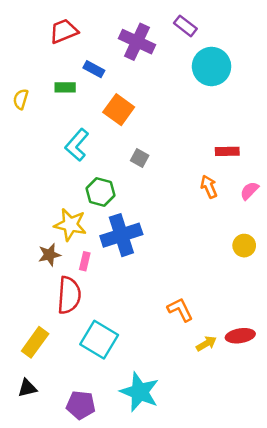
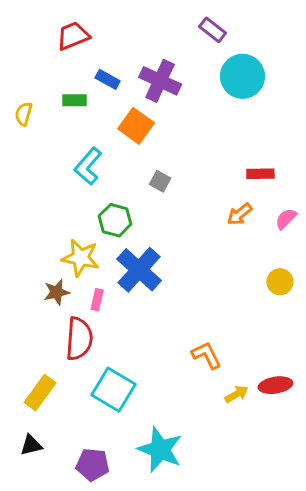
purple cross: (137, 42) -> (160, 81), moved
orange arrow: (209, 187) -> (239, 214), turned -105
blue cross: (121, 235) -> (139, 270), turned -30

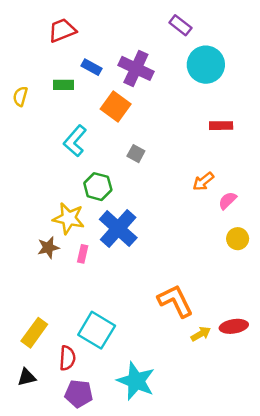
red rectangle: (260, 174) -> (221, 126), moved
pink semicircle: (286, 219) -> (227, 201), moved
red semicircle: (79, 339) -> (67, 358), moved, size x0.7
orange L-shape: (207, 355) -> (175, 301), size x1.4

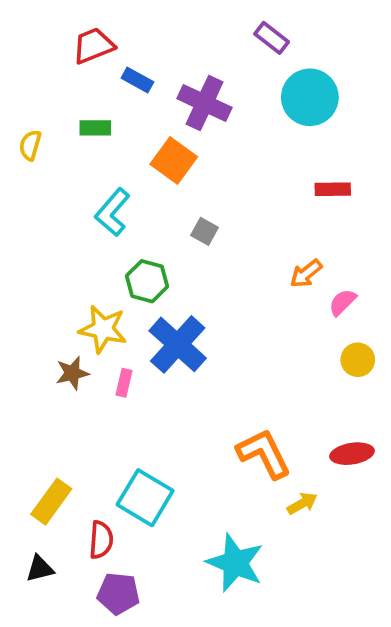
blue rectangle: (91, 67) -> (137, 80), moved
red ellipse: (234, 326) -> (352, 454), moved
cyan star: (136, 381) -> (235, 563), moved

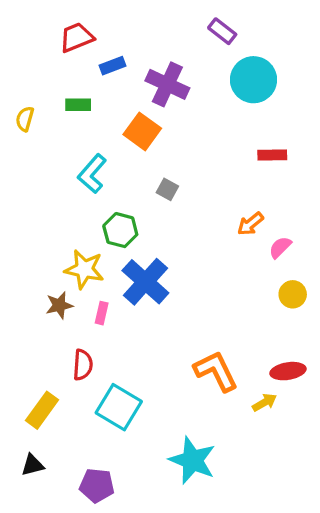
blue rectangle: (137, 80) -> (113, 66), turned -50
yellow arrow: (302, 503) -> (264, 402), moved
red semicircle: (101, 540) -> (83, 365), moved

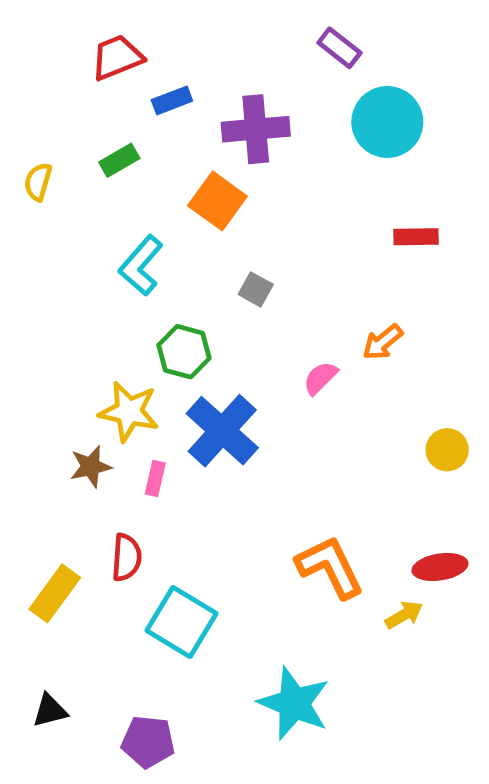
purple cross: (167, 84) -> (256, 129), turned -30
green rectangle: (78, 105) -> (119, 160), turned -30
pink semicircle: (280, 247) -> (320, 378), moved
yellow rectangle: (42, 410) -> (55, 593), moved

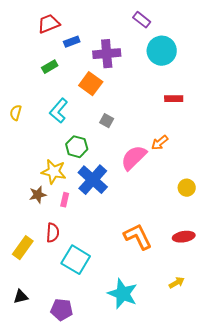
yellow semicircle: (38, 182) -> (16, 113), moved
pink semicircle: (320, 378) -> (134, 158), size x1.8
yellow arrow: (404, 615) -> (177, 283), moved

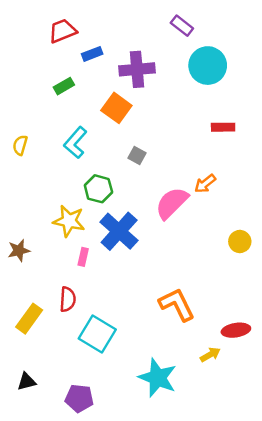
brown star: (38, 195) -> (19, 251), moved
red ellipse: (184, 237) -> (236, 330), moved
yellow arrow: (177, 283) -> (210, 355), moved

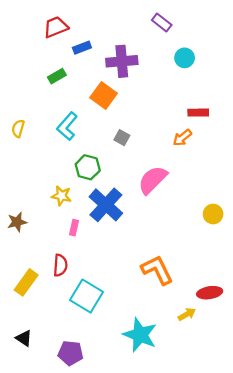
cyan circle: (208, 66) -> (185, 58), size x0.6
orange arrow: (205, 184) -> (182, 138), moved
yellow star: (69, 221) -> (61, 196), size x0.7
black triangle: (27, 382) -> (24, 338), turned 48

